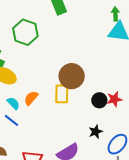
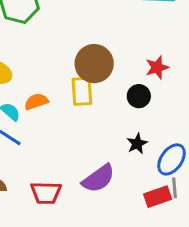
orange semicircle: (31, 98) -> (36, 102), turned 35
red star: (114, 99) -> (157, 67), moved

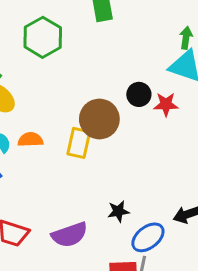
red star: (157, 67) -> (166, 104), moved
black circle: (139, 96) -> (139, 94), moved

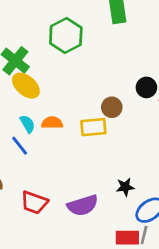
brown circle: (99, 119) -> (112, 107), size x0.6
yellow rectangle: (79, 143) -> (93, 127), turned 70

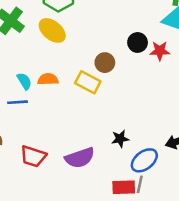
yellow ellipse: (26, 86) -> (52, 30), moved
yellow rectangle: (93, 127) -> (88, 82), turned 35
blue line: (20, 146) -> (17, 102), turned -54

